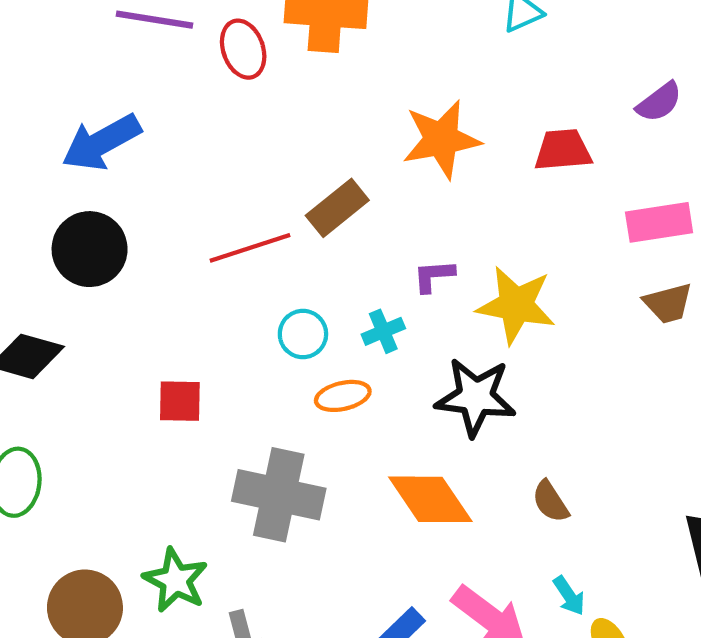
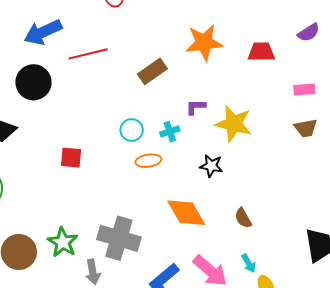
pink rectangle: (659, 222) -> (304, 89), size x0.7
red line: (250, 248) -> (88, 54), moved
black star: (476, 397) -> (211, 166), size x0.6
gray cross: (279, 495) -> (119, 238), moved

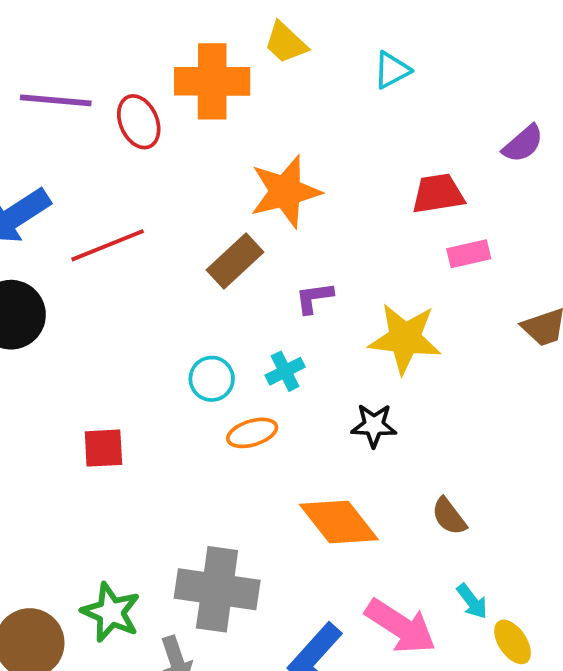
orange star: (204, 43) -> (285, 192), moved
pink rectangle: (304, 89) -> (469, 254), moved
purple L-shape: (196, 107) -> (314, 298), moved

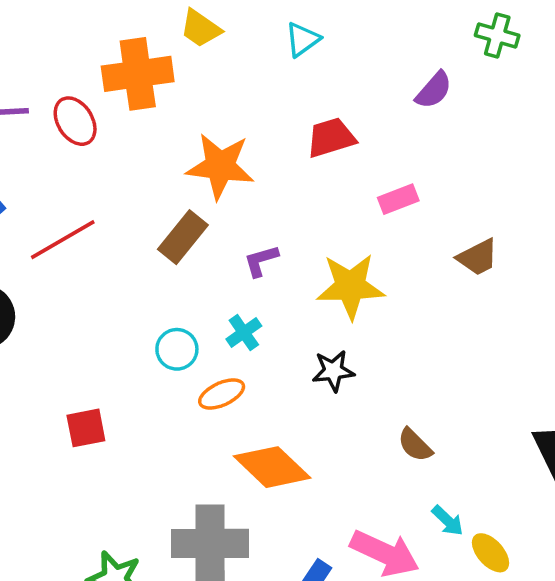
orange star: (285, 192) -> (220, 166), turned 30
red trapezoid: (438, 194) -> (331, 138), moved
orange diamond: (339, 522) -> (272, 467), moved

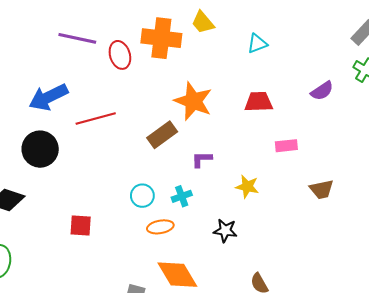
yellow star: (350, 286) -> (247, 187), size x0.6

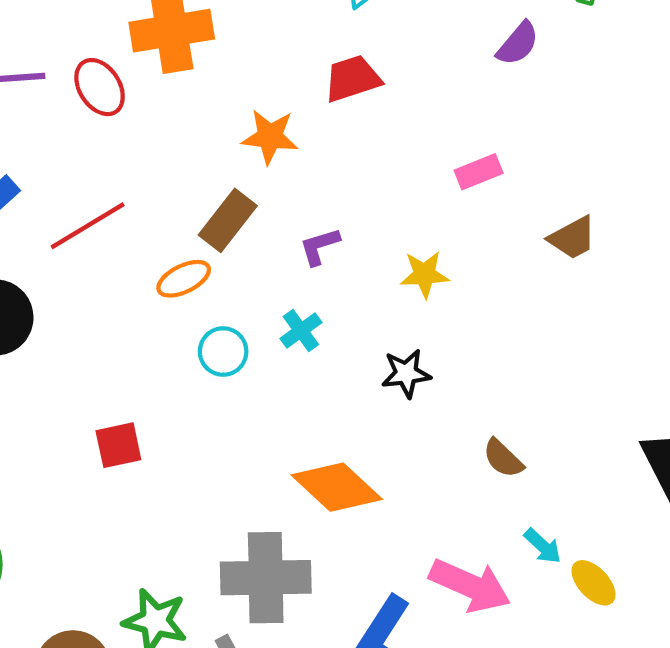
orange star: (193, 101) -> (270, 137), size x0.7
red trapezoid: (258, 102) -> (352, 79), moved
orange ellipse: (160, 227) -> (184, 279), moved

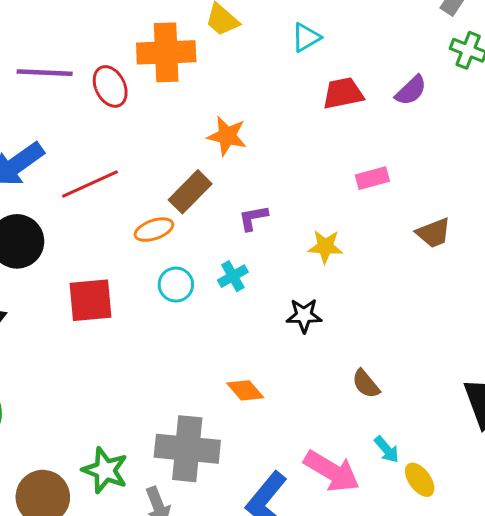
red trapezoid: (352, 79) -> (343, 93), moved
red square: (118, 445) -> (90, 300), moved, size x1.4
orange diamond: (337, 487) -> (245, 390), size x0.6

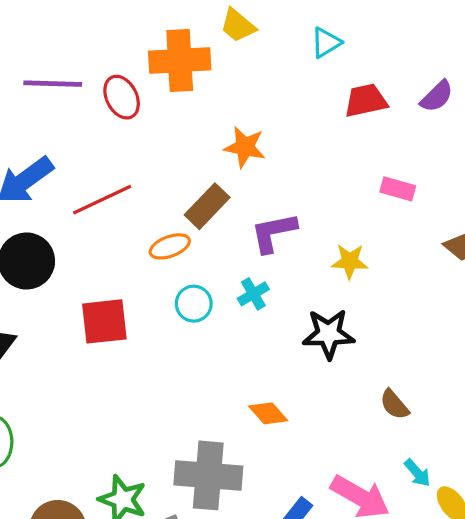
pink rectangle: (372, 178) -> (398, 189), turned 32
purple L-shape: (253, 218) -> (274, 232), size x1.5
black star: (304, 315) -> (329, 334), size x1.4

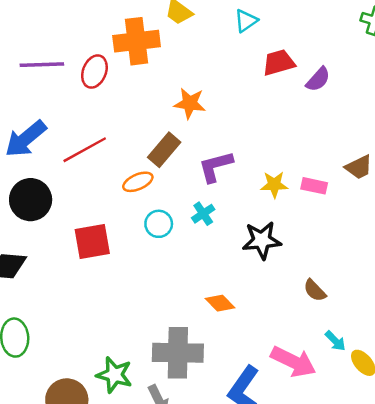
purple semicircle: (437, 96) -> (318, 79), moved
red ellipse: (122, 97) -> (94, 72), turned 52
pink rectangle: (398, 189) -> (314, 186), moved

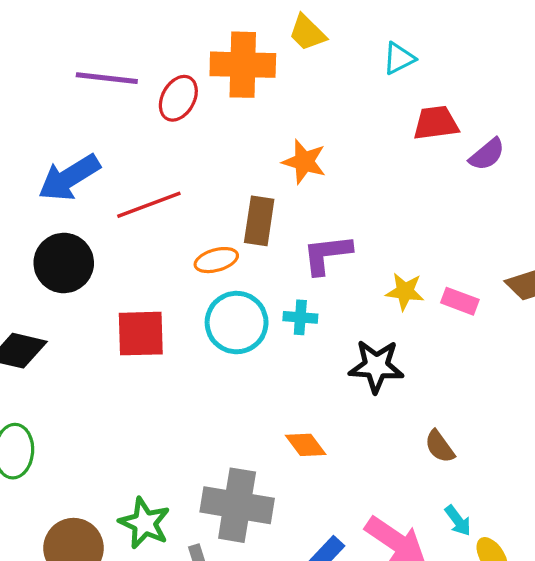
brown rectangle: (164, 150) -> (259, 221), turned -40
cyan cross: (203, 214) -> (300, 317), turned 30
cyan circle: (159, 224) -> (237, 323), size x1.6

